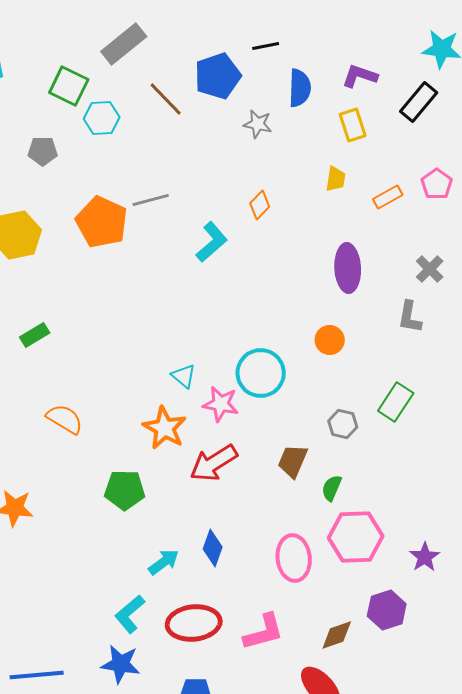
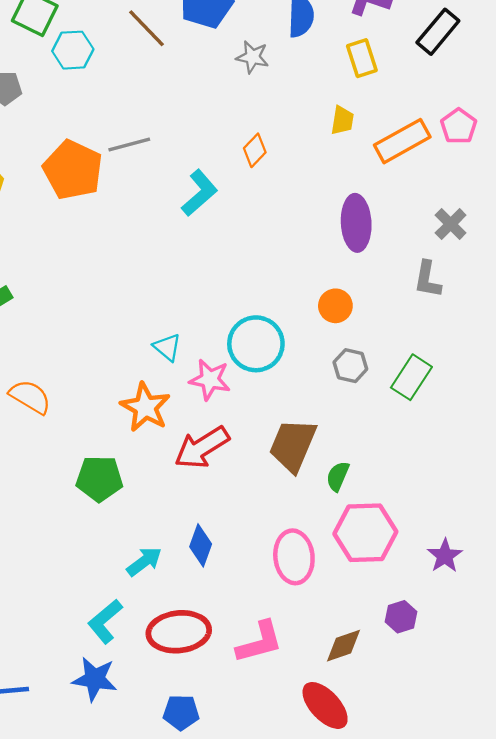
orange rectangle: (388, 197) -> (402, 141), size x1.6
gray hexagon: (343, 424) -> (350, 366), moved
brown trapezoid: (293, 461) -> (293, 445), size x1.4
purple hexagon: (387, 610) -> (401, 617), size x0.7

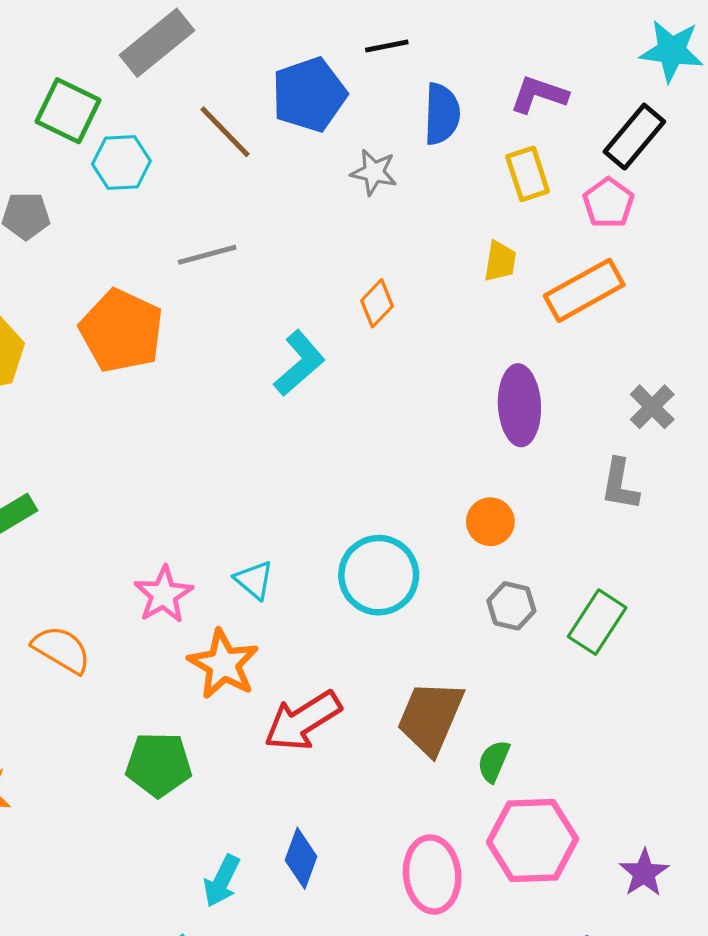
pink pentagon: (459, 126) -> (608, 203), moved
gray line: (129, 145) -> (207, 255), moved
pink star: (210, 380) -> (163, 595), moved, turned 30
cyan arrow: (144, 562) -> (222, 881), turned 153

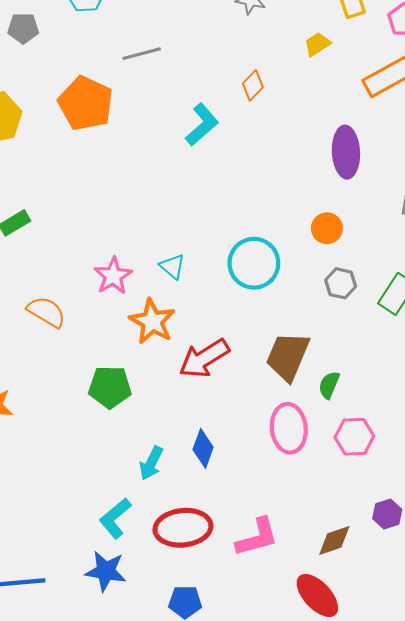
yellow trapezoid: (500, 261) -> (317, 44), moved, turned -132
pink hexagon: (532, 841) -> (354, 437), size x0.7
pink ellipse: (432, 874) -> (289, 428), moved

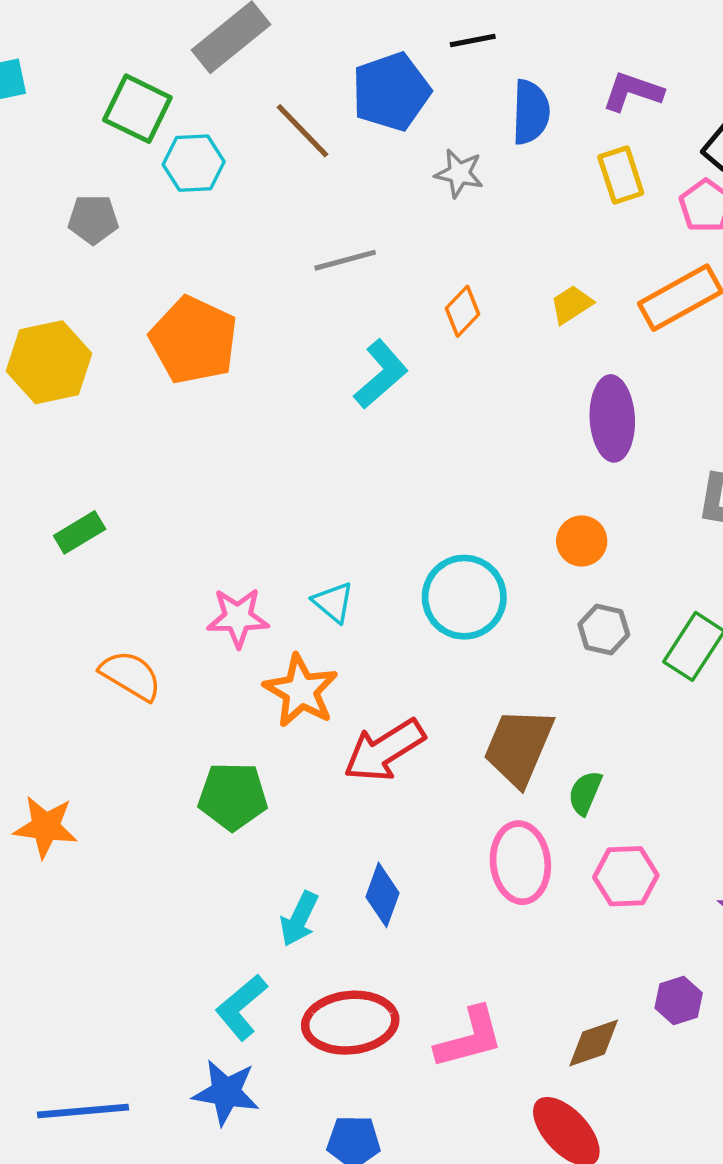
yellow trapezoid: (317, 44) -> (571, 304), moved
gray line: (142, 54) -> (345, 260), moved
pink star: (113, 276) -> (238, 618), turned 30

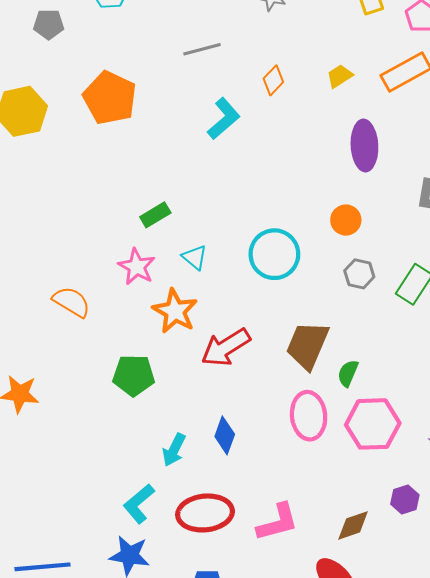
green rectangle: (80, 532) -> (155, 215), moved
pink star: (238, 618) -> (137, 267), turned 30
pink hexagon: (626, 876) -> (373, 424), size x1.4

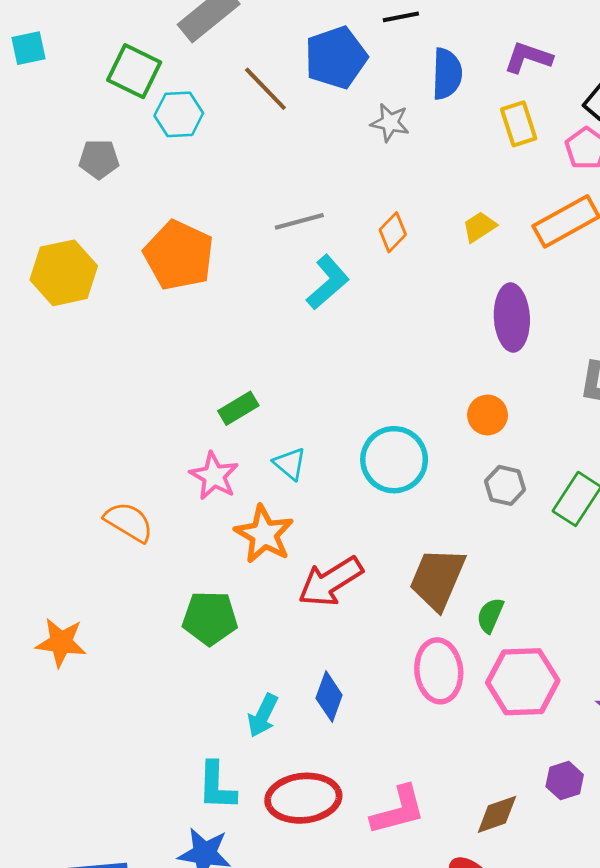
gray line: (202, 49) -> (299, 221), moved
cyan L-shape: (139, 504) -> (217, 786), turned -48

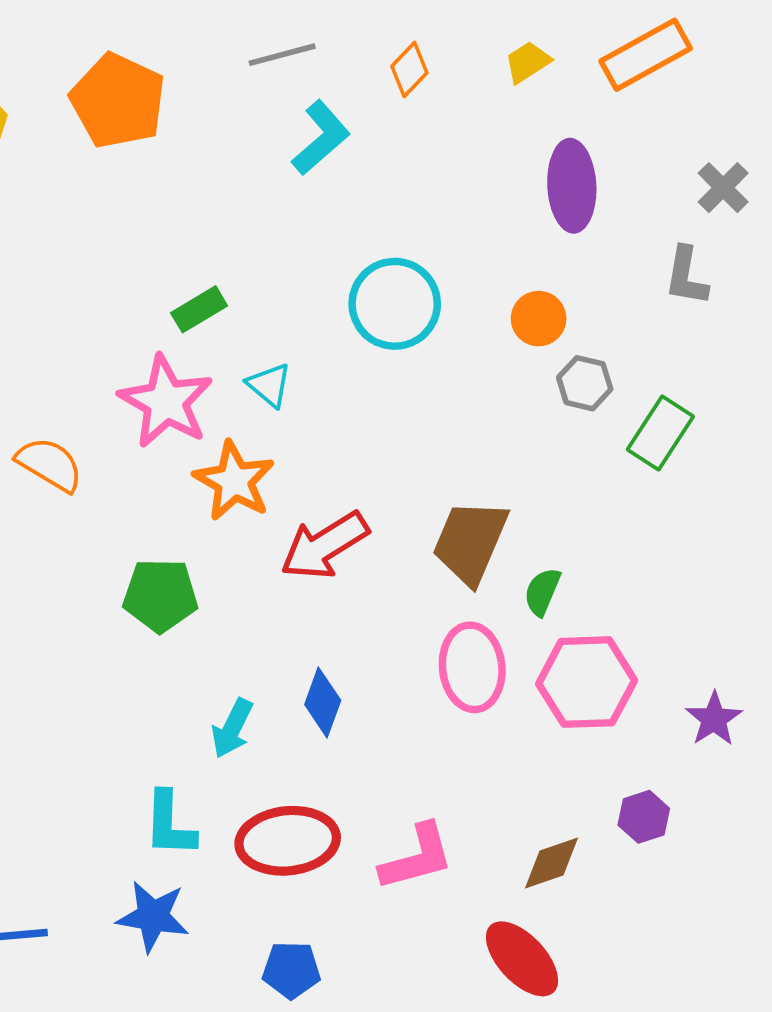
cyan circle: (394, 460) -> (395, 304), moved
pink star: (214, 476) -> (166, 402), size x1.4
gray hexagon: (505, 485) -> (585, 383), moved

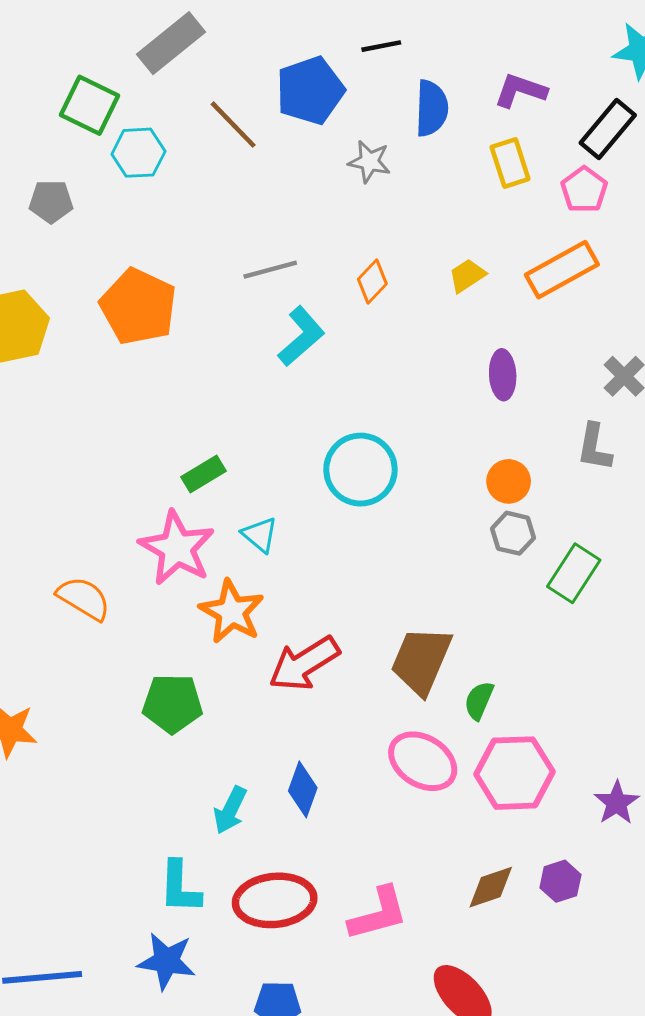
purple ellipse: (572, 186) -> (503, 375), size x0.7
orange circle: (539, 319) -> (509, 481), moved
pink ellipse: (472, 667) -> (423, 761), turned -52
brown diamond: (552, 863) -> (491, 887), moved

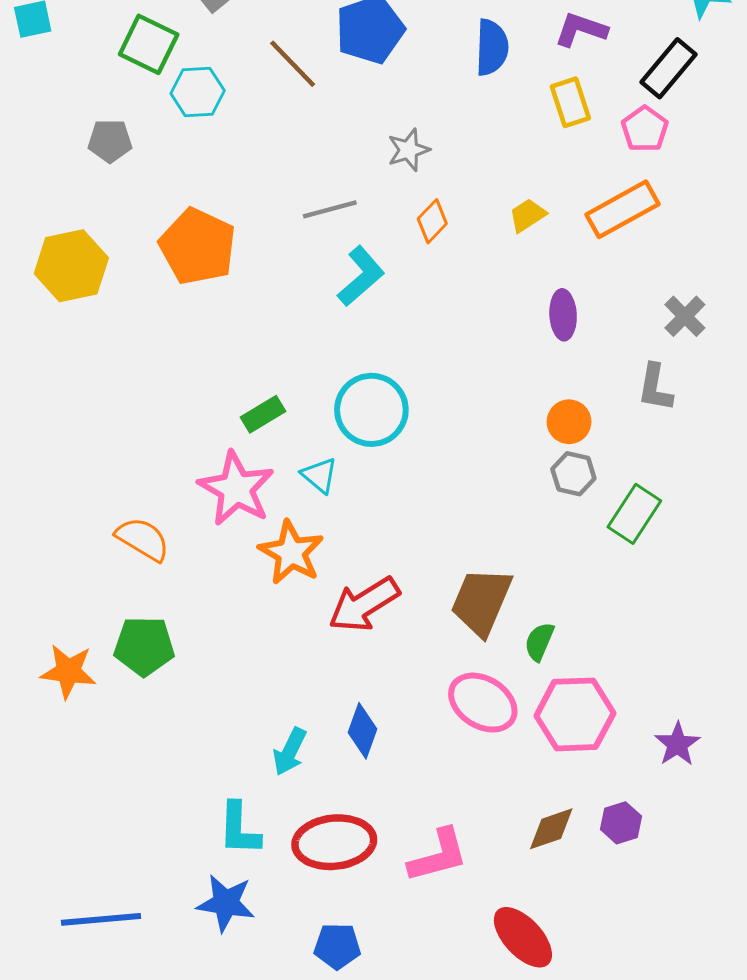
gray star: (369, 162) -> (409, 150), moved, turned -30
cyan circle: (360, 470) -> (371, 410), moved
green pentagon: (172, 703) -> (144, 646), moved

